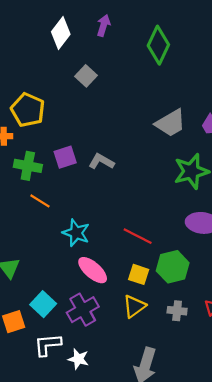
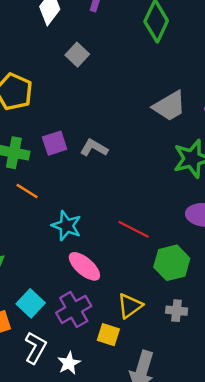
yellow square: (139, 274) -> (108, 335), moved
white L-shape: (48, 345) -> (35, 348), turned 124
white star: (78, 359) -> (69, 363), turned 30

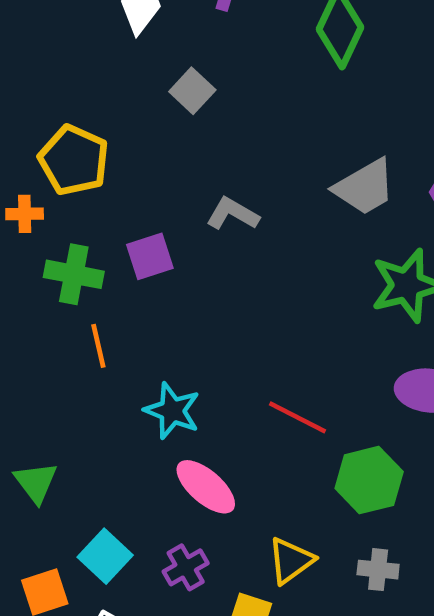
gray L-shape: (94, 148) -> (233, 214), moved
orange line: (27, 191) -> (98, 346), turned 45
purple cross: (74, 309) -> (186, 567), size x0.7

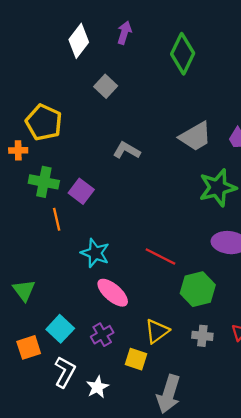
purple square: (150, 256) -> (81, 191), moved, turned -35

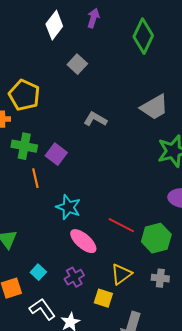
red line: (160, 257) -> (121, 225), moved
cyan square: (60, 329) -> (38, 272), size x0.7
white L-shape: (65, 372) -> (42, 309), turned -64

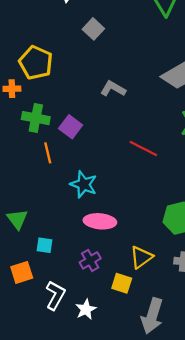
red line: (121, 225) -> (143, 149), moved
pink ellipse: (83, 241) -> (100, 221), turned -36
cyan square: (38, 272) -> (44, 245), moved, turned -35
white L-shape: (42, 309) -> (55, 295), turned 64

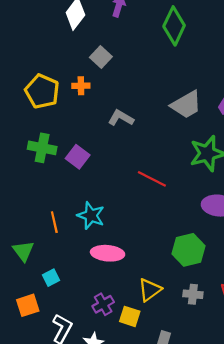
orange cross: (12, 89) -> (81, 86), moved
orange line: (48, 153) -> (54, 222), moved
cyan square: (44, 245) -> (51, 278), turned -35
purple cross: (90, 260) -> (103, 304), moved

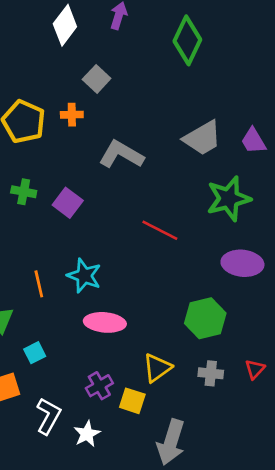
gray L-shape: (121, 118) -> (121, 155), size x1.4
green cross: (42, 148) -> (24, 192), size x0.7

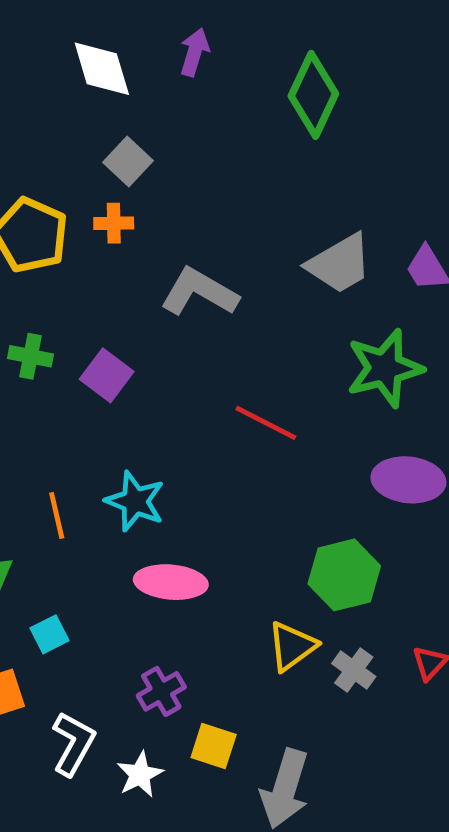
white diamond: (65, 25) -> (102, 69), turned -54
gray square: (97, 79) -> (128, 161), moved
yellow triangle: (157, 368) -> (292, 646), moved
gray cross: (211, 373) -> (354, 670), turned 30
yellow square: (132, 401) -> (214, 746), moved

